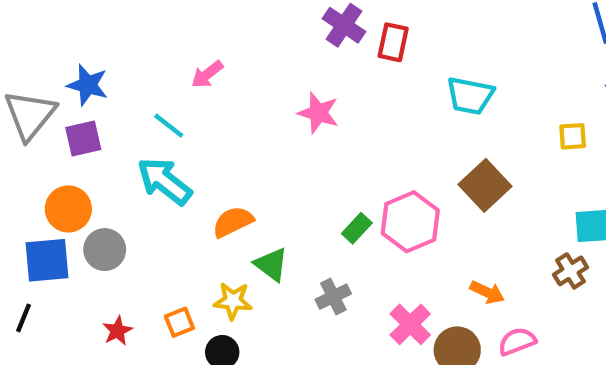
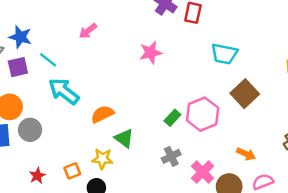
cyan trapezoid: (470, 96) -> (224, 54), moved
pink star: (318, 113) -> (151, 53), turned -30
cyan line: (169, 126) -> (48, 60), moved
gray cross: (333, 297) -> (171, 156), moved

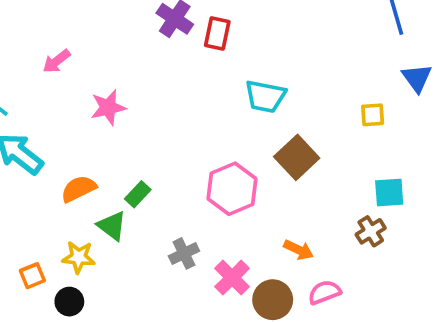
pink star: (151, 53) -> (108, 107), moved
green rectangle: (172, 118) -> (138, 194), moved

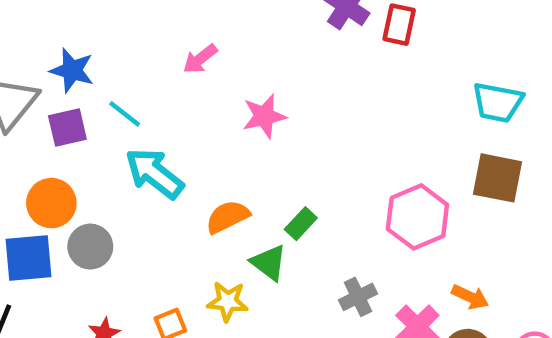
cyan trapezoid: (265, 96) -> (498, 102), moved
brown square: (297, 157) -> (498, 178), turned -36
orange arrow: (299, 250) -> (470, 297), moved

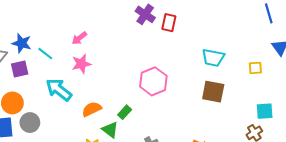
cyan line: (125, 114) -> (45, 54), moved
pink star: (264, 116) -> (81, 64), moved
pink hexagon: (417, 217) -> (153, 81), moved

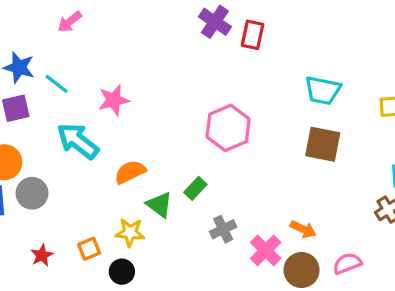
pink arrow: (79, 38) -> (70, 22), moved
green rectangle: (125, 112) -> (195, 188), moved

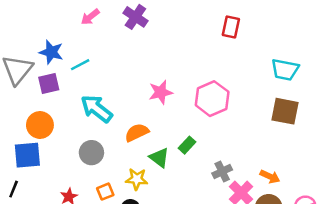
purple cross: (215, 22) -> (135, 17), moved
cyan line: (57, 84) -> (80, 65), turned -66
pink star: (114, 100) -> (161, 92), moved
gray circle: (32, 193) -> (91, 153), moved
gray cross: (223, 229) -> (222, 171), moved

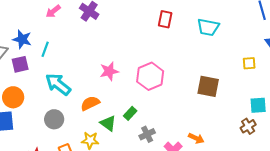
cyan line: (80, 65) -> (45, 49), turned -42
cyan trapezoid: (285, 70) -> (208, 27), moved
gray cross: (222, 171) -> (147, 134), moved

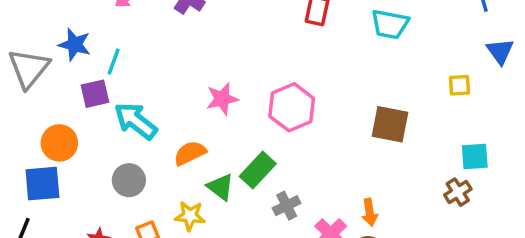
purple square: (20, 64) -> (95, 94), moved
green rectangle: (130, 113) -> (258, 170), size x1.5
orange arrow: (196, 138) -> (370, 212), turned 56

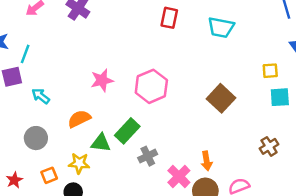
cyan arrow: (136, 121) -> (41, 96), size x0.6
brown square: (390, 124) -> (221, 98), turned 32
cyan square: (475, 156) -> (280, 97), moved
green triangle: (220, 187) -> (101, 143), turned -30

